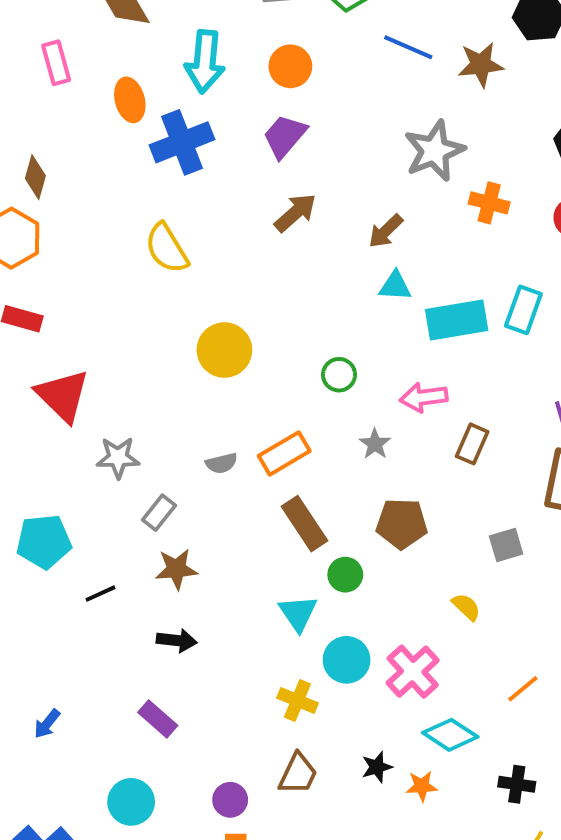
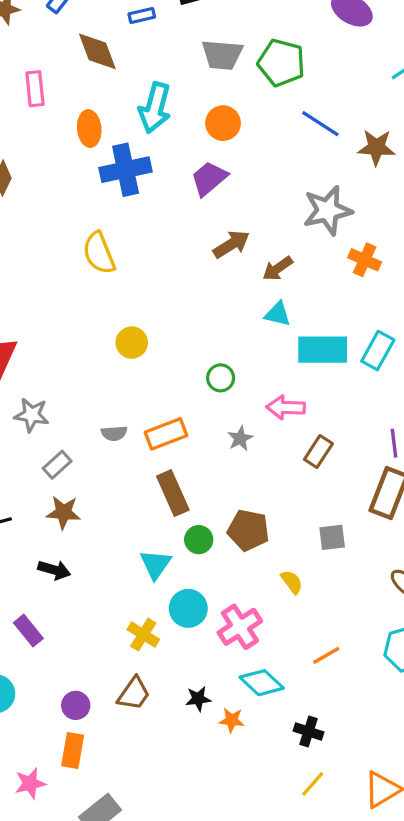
brown arrow: (295, 213) -> (231, 244), moved
yellow circle: (224, 350) -> (132, 343), size x0.7
brown pentagon: (402, 524) -> (248, 530), moved

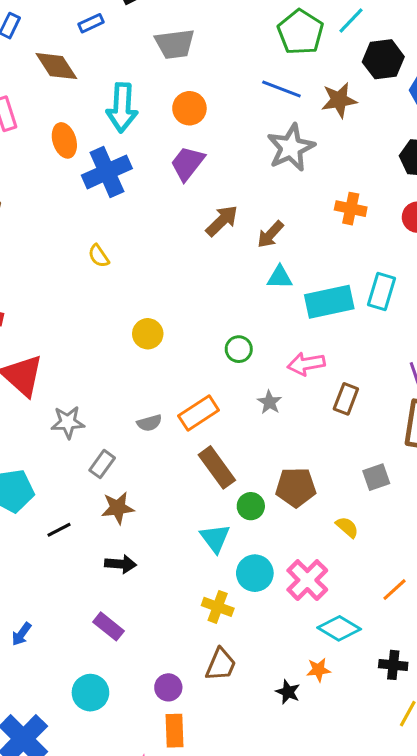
green pentagon: (281, 63) -> (300, 32), moved, turned 30
gray star: (328, 210) -> (291, 148), moved
yellow semicircle: (99, 253) -> (99, 256), size x0.6
black star: (198, 699) -> (288, 692), moved, turned -30

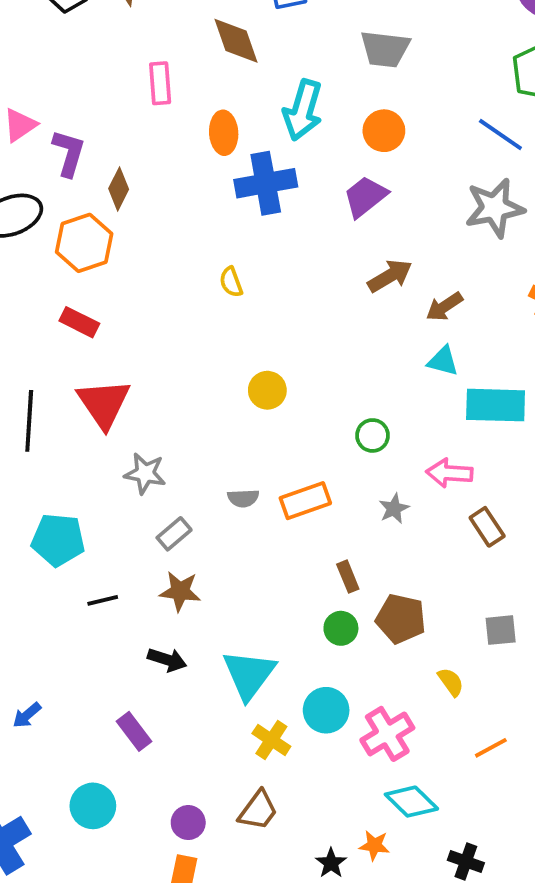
brown rectangle: (346, 399) -> (487, 527), turned -68
brown rectangle: (217, 467) -> (348, 577), moved, size x0.6
cyan triangle: (215, 538) -> (249, 675), moved, size x1.4
orange line: (395, 590) -> (491, 748), moved

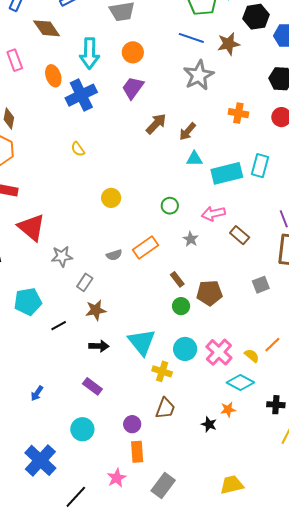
yellow semicircle: (451, 682) -> (252, 356), moved

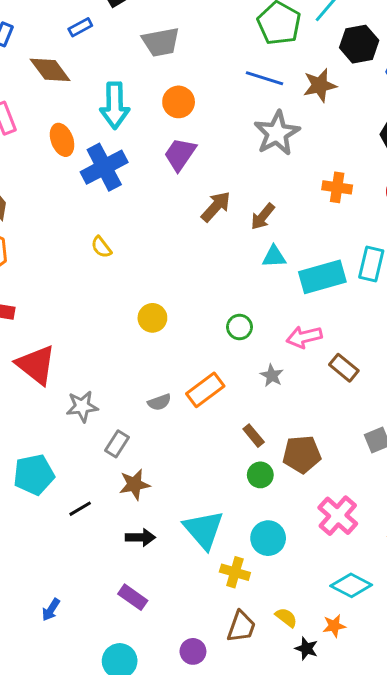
pink cross: (219, 352) -> (338, 516), moved
yellow semicircle: (252, 356) -> (286, 617), moved

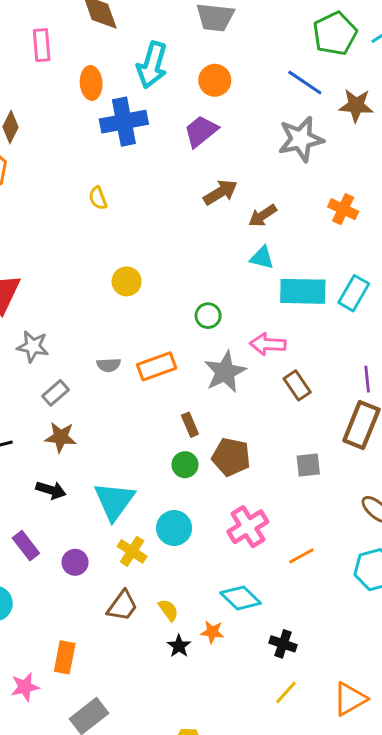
gray star: (272, 375) -> (225, 372), size x1.8
purple circle: (193, 651) -> (75, 562), moved

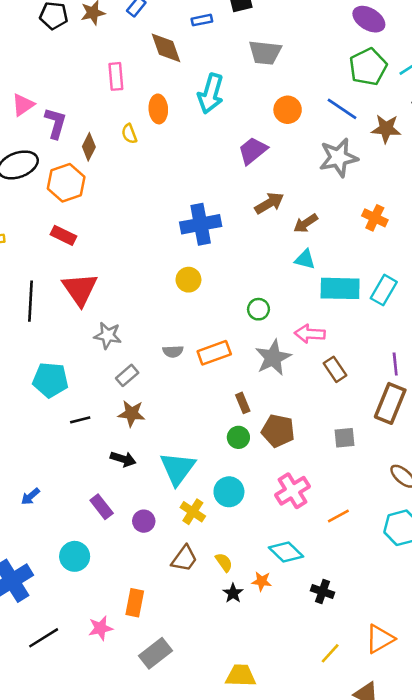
orange circle: (215, 80) -> (288, 110), moved
blue cross: (124, 122) -> (201, 224), moved
yellow semicircle: (98, 198) -> (129, 134), moved
yellow line: (286, 692) -> (330, 653), moved

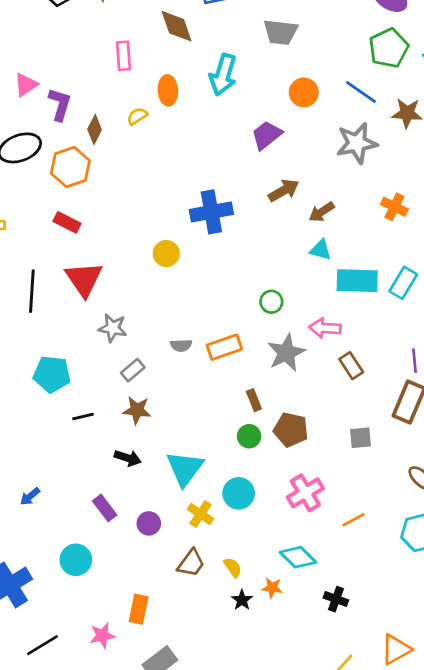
yellow semicircle: (129, 134) -> (137, 116), turned 78
yellow circle: (188, 280) -> (166, 253), moved

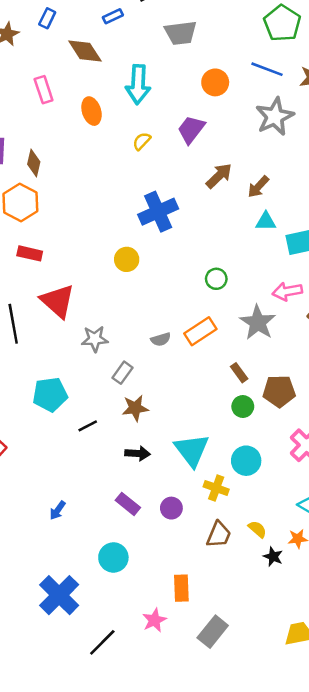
yellow semicircle: (137, 116) -> (142, 141), moved
green circle: (271, 302) -> (216, 279), moved

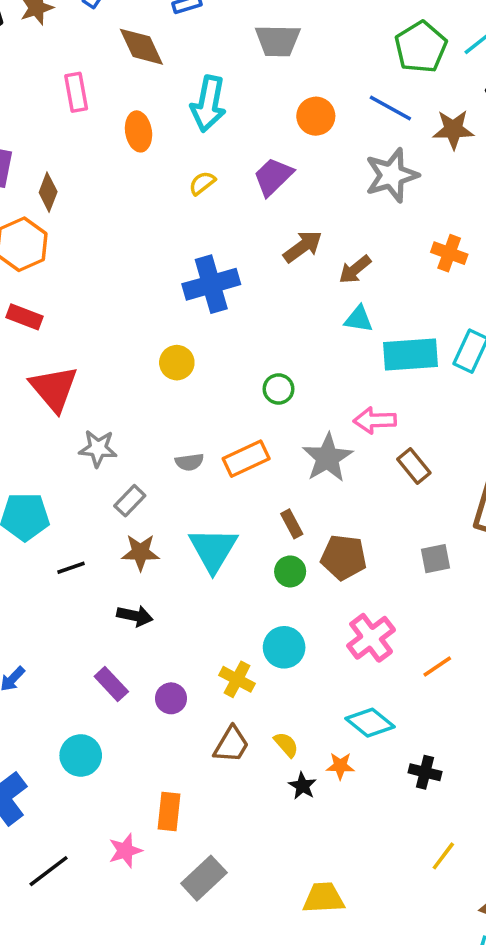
yellow circle: (127, 259) -> (177, 363), moved
cyan triangle: (192, 450) -> (213, 549), moved

